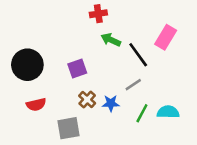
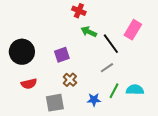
red cross: (98, 14) -> (79, 11), turned 32
blue star: (111, 103) -> (94, 100), moved

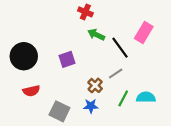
brown cross: (70, 80) -> (95, 85), moved
blue star: (94, 100) -> (91, 106), moved
gray square: (55, 103) -> (59, 111), turned 36

